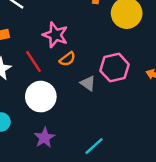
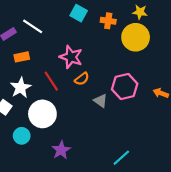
white circle: (41, 97) -> (42, 114), moved
cyan line: (94, 146) -> (121, 158), moved

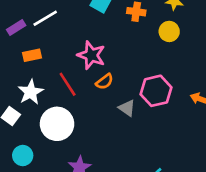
white line: (33, 26) -> (45, 18), turned -65
yellow circle: (136, 37) -> (169, 31), size x0.6
cyan circle: (22, 136) -> (23, 156), moved

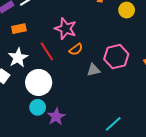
gray triangle: (127, 108) -> (93, 70), turned -48
cyan circle: (23, 156) -> (38, 107), moved

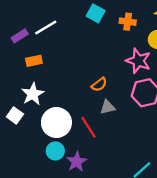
pink star: (66, 29) -> (138, 61), moved
red line: (47, 51) -> (89, 127), moved
gray triangle: (93, 70) -> (107, 107), moved

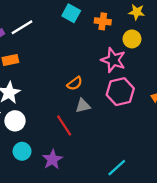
white circle: (56, 123) -> (15, 121), moved, size x0.7
cyan circle: (55, 151) -> (22, 151), moved

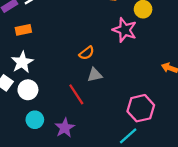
pink hexagon: (120, 92) -> (141, 108), moved

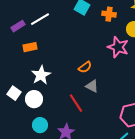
white star: (22, 62) -> (41, 75), moved
gray triangle: (95, 75) -> (92, 86), turned 40

